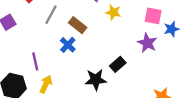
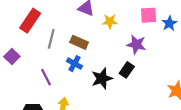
purple star: (147, 43) -> (136, 45), moved
purple line: (35, 61) -> (46, 77), moved
black star: (96, 80) -> (102, 78), moved

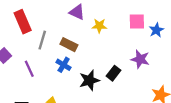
red rectangle: (30, 21) -> (23, 22), turned -60
purple star: (136, 45) -> (140, 59), moved
purple line: (46, 77) -> (29, 69), moved

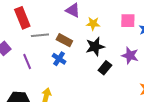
gray line: (42, 40) -> (40, 35), turned 66
black star: (89, 80) -> (95, 47), moved

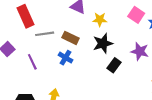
pink square: (128, 21) -> (136, 15), turned 35

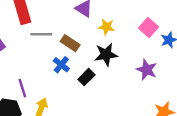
purple line: (32, 62) -> (22, 88), moved
black rectangle: (114, 65) -> (86, 77), moved

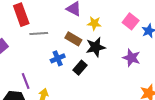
brown rectangle: (70, 43) -> (73, 39), moved
blue cross: (61, 65) -> (58, 58), turned 32

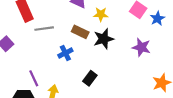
black rectangle: (80, 68) -> (90, 78), moved

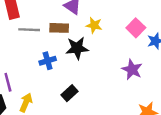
brown rectangle: (80, 32) -> (59, 28), moved, turned -35
black star: (104, 39) -> (77, 48), moved

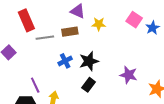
black star: (77, 48) -> (89, 61), moved
purple star: (132, 69) -> (129, 75), moved

